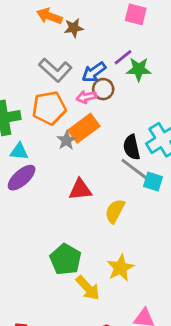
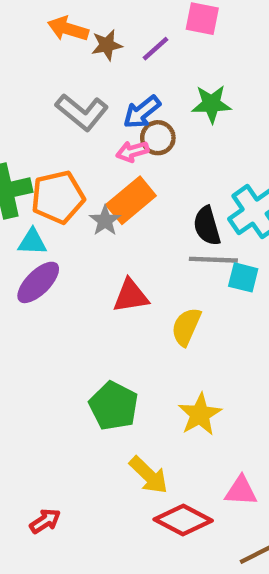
purple line: (123, 57) -> (155, 49), moved
orange pentagon: (49, 108) -> (58, 197), moved
gray line: (135, 169) -> (213, 260), turned -32
yellow arrow: (88, 288) -> (149, 475), moved

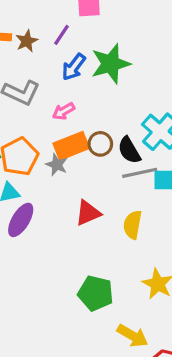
green star: (211, 104) -> (111, 64), size x1.4
blue arrow: (142, 112) -> (74, 67), moved
brown circle: (158, 138) -> (100, 144), moved
orange rectangle: (131, 200) -> (71, 146), turned 32

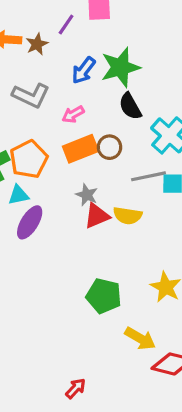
purple line: (62, 35) -> (66, 25), moved
black semicircle: (129, 150) -> (130, 106), moved
gray star: (57, 165) -> (87, 195), moved
yellow semicircle: (133, 225) -> (128, 216), moved, turned -92

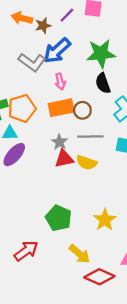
blue arrow: (84, 70) -> (57, 51), moved, size x1.4
pink arrow: (73, 114) -> (60, 82), turned -84
gray line: (149, 176) -> (90, 137), moved
red arrow: (76, 388) -> (26, 251), moved, size x1.5

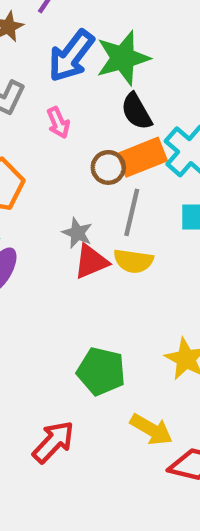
blue arrow: (57, 51) -> (71, 56), moved
orange rectangle: (61, 108) -> (142, 157), moved
gray line: (90, 137) -> (132, 212), turned -65

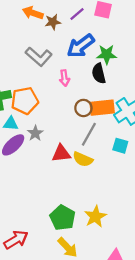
green star: (123, 58) -> (107, 54), size x0.7
black semicircle: (136, 111) -> (99, 73), moved
gray star: (77, 233) -> (35, 133), moved
green pentagon: (101, 371) -> (63, 218), moved

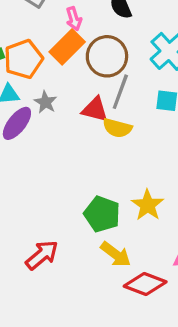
brown circle: (83, 108) -> (107, 56), size x1.6
orange rectangle: (102, 108) -> (67, 47), moved, turned -30
red triangle: (61, 153) -> (95, 109), moved, turned 30

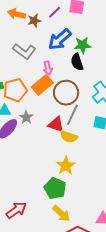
yellow star: (148, 205) -> (66, 166), moved

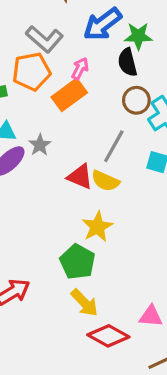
pink arrow: (48, 68) -> (80, 69), turned -144
orange pentagon: (15, 90) -> (31, 72), moved
brown circle: (66, 93) -> (136, 100), moved, size x0.7
red triangle: (56, 124) -> (80, 177), moved

